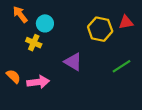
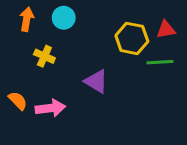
orange arrow: (20, 14) -> (27, 19), turned 48
cyan circle: (45, 23) -> (64, 18), moved
green line: (121, 66) -> (160, 62), moved, turned 30

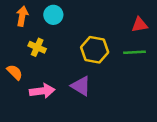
yellow hexagon: (132, 38) -> (95, 50), moved
purple triangle: (96, 81) -> (81, 86), moved
orange semicircle: (18, 101) -> (15, 72), moved

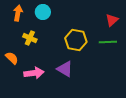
red triangle: (139, 25) -> (112, 20), turned -32

